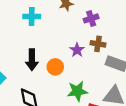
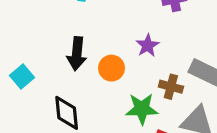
brown cross: (98, 44) -> (171, 87), moved

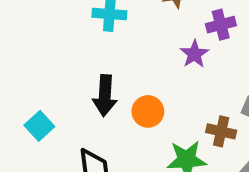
purple star: (148, 45) -> (194, 54), moved

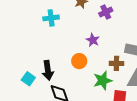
purple star: (194, 54) -> (93, 40), moved
black arrow: (105, 96) -> (48, 70), moved

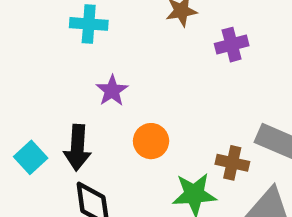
cyan cross: (51, 18) -> (89, 24), moved
purple star: (93, 40) -> (112, 91), moved

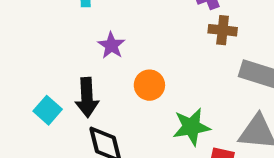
brown cross: (232, 163) -> (223, 30), moved

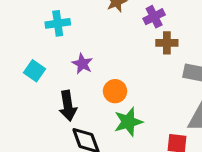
cyan square: (48, 110) -> (35, 71), moved
green star: (191, 127) -> (128, 122), moved

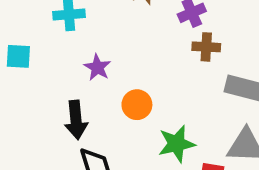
cyan square: (35, 71) -> (18, 56), moved, turned -35
green star: (128, 122) -> (176, 144), moved

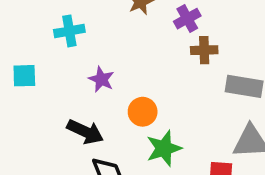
black arrow: (76, 120) -> (85, 132), turned -54
green star: (176, 144) -> (164, 148), moved

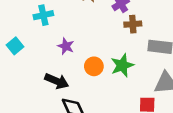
cyan square: (24, 76) -> (15, 46), turned -35
green star: (164, 148) -> (122, 65), moved

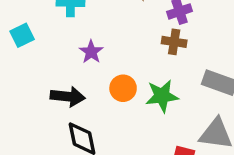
brown cross: (133, 24) -> (174, 42), moved
black arrow: (57, 81) -> (68, 97), turned -30

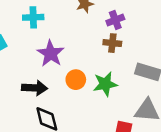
purple star: (91, 52) -> (51, 54), size x1.5

